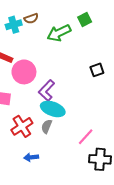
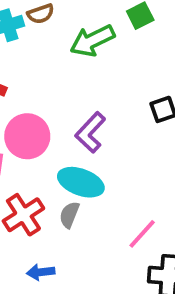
pink circle: (24, 72) -> (27, 136), moved
purple L-shape: (47, 90) -> (90, 132), moved

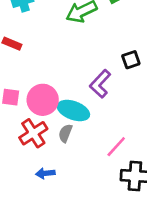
purple L-shape: (90, 132) -> (100, 84), moved
pink circle: (27, 136) -> (43, 100), moved

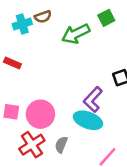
cyan ellipse: (73, 110) -> (88, 120), moved

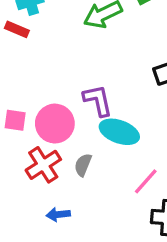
red rectangle: (12, 63) -> (17, 29), moved
purple L-shape: (93, 100) -> (98, 100), moved, turned 125

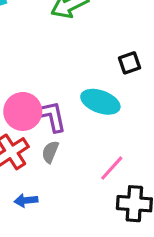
purple L-shape: (98, 100) -> (52, 116), moved
cyan ellipse: (119, 132) -> (100, 102), moved

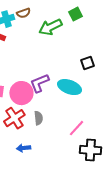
purple L-shape: (52, 116) -> (39, 83), moved, turned -100
gray semicircle: (50, 152) -> (38, 118), turned 152

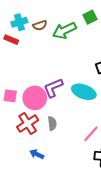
brown semicircle: (23, 13) -> (40, 25), moved
blue arrow: (23, 148) -> (37, 154), turned 32

